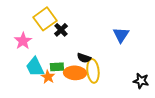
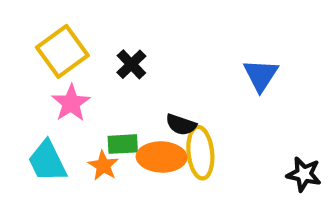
yellow square: (45, 19) -> (62, 51), moved
pink star: (23, 41) -> (71, 103), moved
cyan trapezoid: (35, 67) -> (47, 161), moved

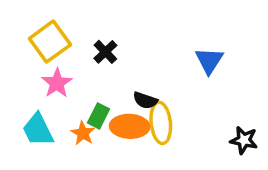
green rectangle: (123, 144) -> (98, 116), turned -60

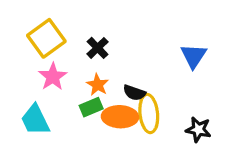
green rectangle: (98, 116) -> (91, 107), turned 40
orange star: (83, 133) -> (98, 85), moved
black star: (244, 140) -> (198, 130), moved

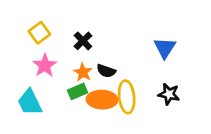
yellow square: (46, 38) -> (39, 33), size x0.7
black semicircle: (134, 93) -> (106, 71), moved
black star: (198, 130) -> (169, 94), moved

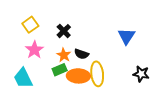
black star: (169, 94) -> (141, 74), moved

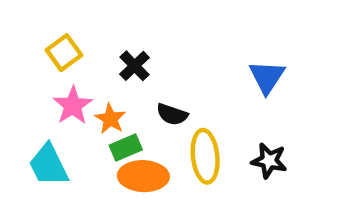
orange star: (64, 55) -> (110, 119), moved
black star: (141, 74) -> (269, 161), moved
orange ellipse: (78, 76) -> (143, 176), moved

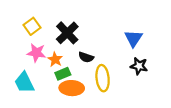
black cross: (135, 66) -> (67, 33), size x1.5
pink star: (73, 106) -> (36, 53), turned -30
black star: (269, 161) -> (139, 66), moved

